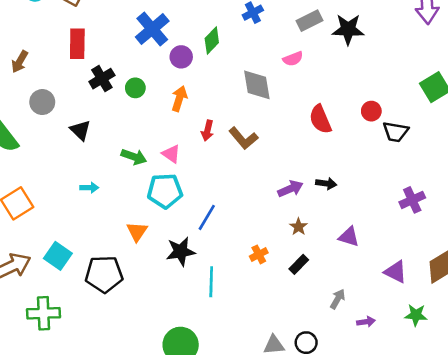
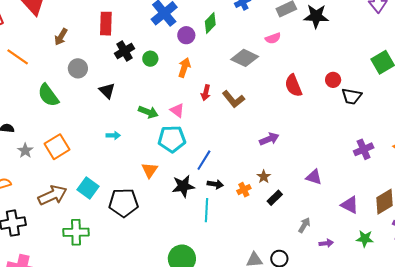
gray diamond: (257, 85) -> (245, 58), turned -56
black arrow: (326, 183) -> (215, 184), moved
brown star: (299, 227) -> (264, 177), moved

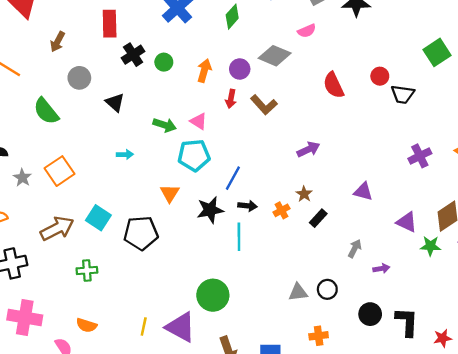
purple circle: (186, 35) -> (240, 69), moved
green cross: (76, 232) -> (87, 271), size x0.7
green star: (365, 239) -> (430, 246), moved

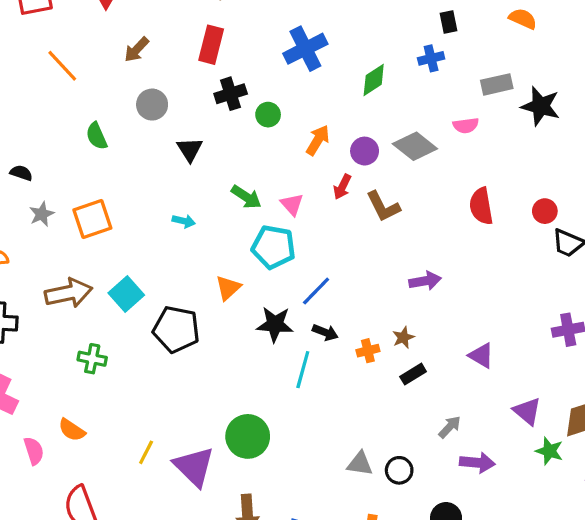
green semicircle: (46, 111) -> (97, 136), size x0.7
purple arrow: (381, 268) -> (477, 463), size x1.5

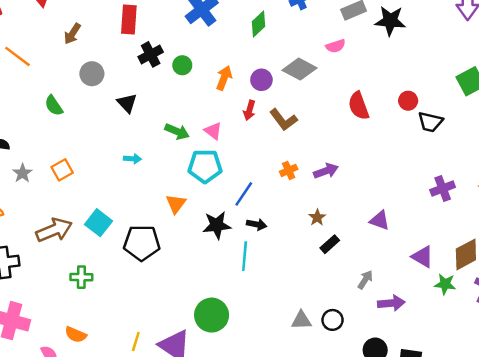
orange square: (92, 219) -> (62, 170), size x0.7
orange cross: (368, 351) -> (289, 170), moved

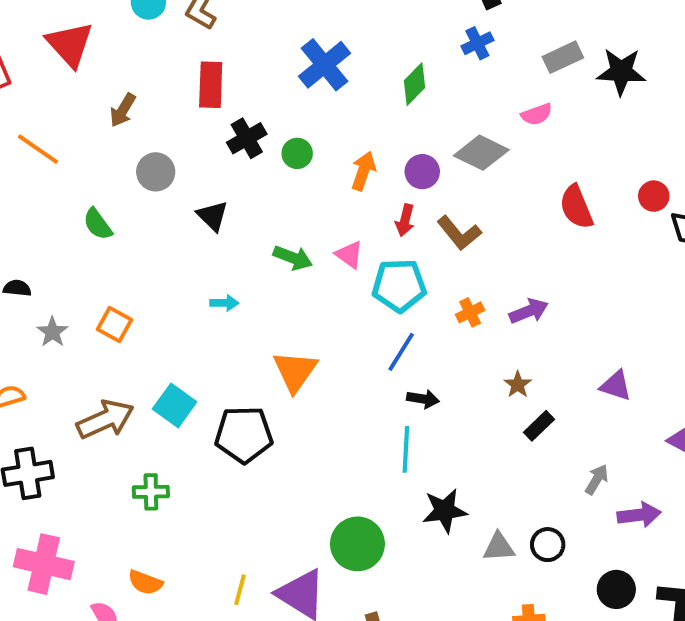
cyan pentagon: (205, 166) -> (399, 285), moved
orange square: (62, 170) -> (114, 325), turned -30
orange triangle: (176, 204) -> (295, 371), size x1.4
black star: (217, 225) -> (445, 511), moved

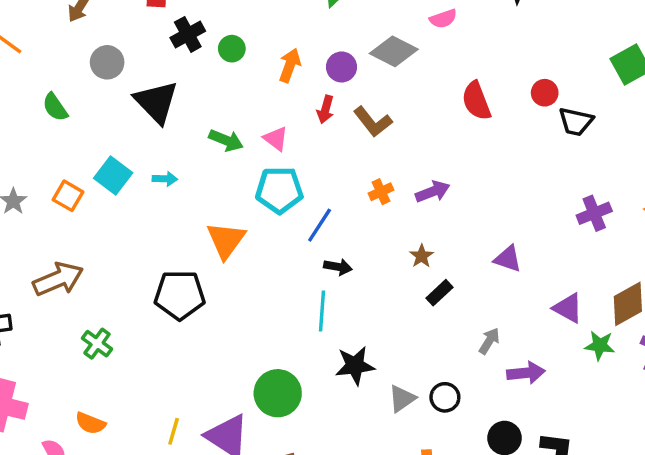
black triangle: (213, 216) -> (156, 102), size x1.6
cyan pentagon: (399, 285) -> (279, 190), moved
cyan square: (175, 405) -> (113, 176), moved
green cross: (151, 492) -> (97, 344), turned 36
gray triangle: (499, 547) -> (402, 399), turned -32

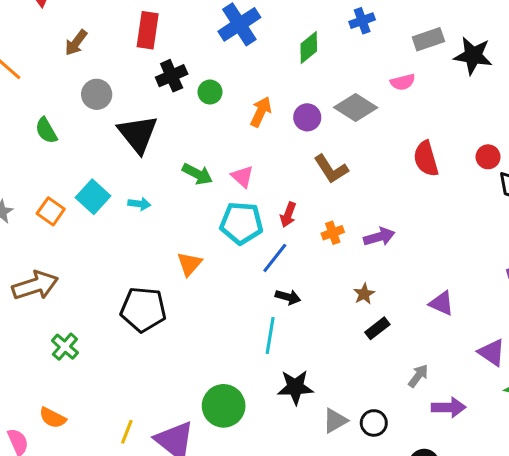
red arrow: (325, 109) -> (288, 215), moved
orange triangle: (226, 240) -> (189, 264), size x0.7

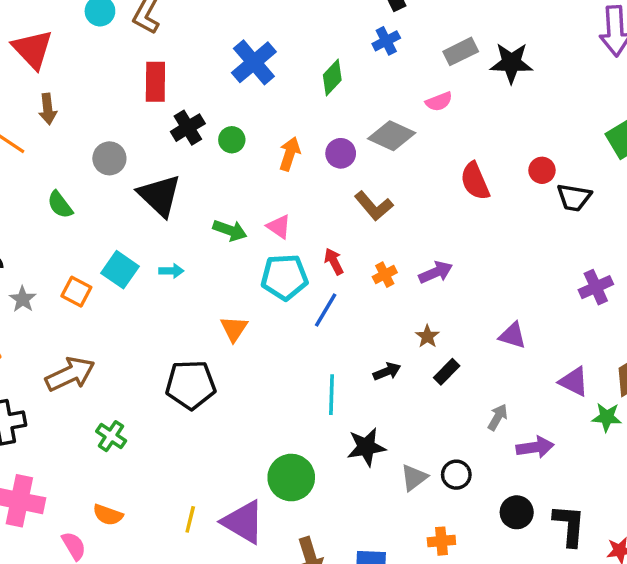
brown arrow: (76, 43) -> (48, 109), moved, turned -36
red arrow: (288, 215) -> (334, 261), turned 140
black arrow: (288, 297) -> (387, 371), moved, turned -30

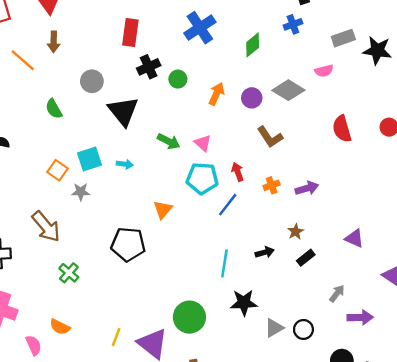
cyan square: (120, 270) -> (89, 159), turned 30
gray star: (23, 299) -> (81, 192), moved, turned 30
brown arrow: (70, 374) -> (46, 227), turned 68

